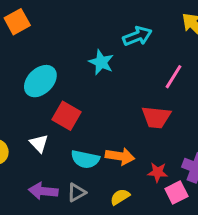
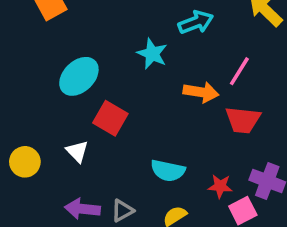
red trapezoid: (156, 117) -> (243, 120), moved
orange arrow: (120, 156) -> (201, 92), moved
cyan semicircle: (85, 159) -> (168, 171), moved

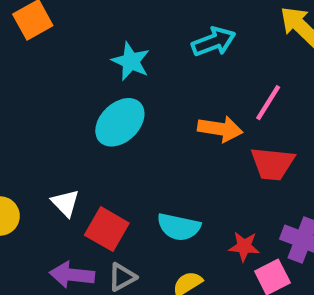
cyan star: (152, 54) -> (131, 61), moved
cyan ellipse: (79, 76) -> (120, 122), moved
red square: (110, 118) -> (107, 229), moved

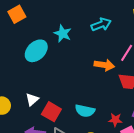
cyan ellipse: (120, 122) -> (36, 51), moved
white triangle: (65, 203) -> (32, 100), turned 32

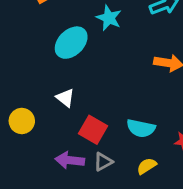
white triangle: (32, 100) -> (65, 98), moved, turned -40

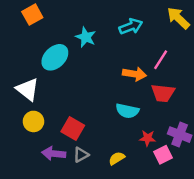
white triangle: (65, 98) -> (28, 89), moved, size x1.5
yellow circle: (22, 121) -> (34, 121), moved
cyan semicircle: (141, 128) -> (127, 111), moved

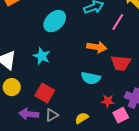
cyan star: (86, 37) -> (42, 56), moved
cyan ellipse: (55, 57) -> (55, 21), moved
pink line: (161, 60) -> (118, 22), moved

